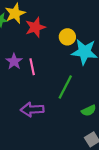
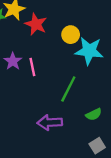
red star: (35, 27) -> (36, 24), turned -30
purple arrow: (32, 109) -> (50, 123), moved

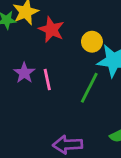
green line: (68, 89) -> (89, 88), moved

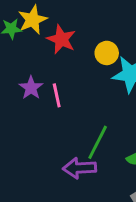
green line: (89, 88) -> (98, 142), moved

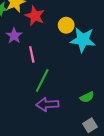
purple star: (31, 88) -> (14, 36), moved
green line: (98, 142) -> (42, 80), moved

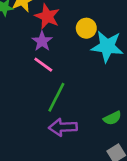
purple star: (14, 36) -> (42, 41), moved
pink line: (32, 54) -> (43, 65), turned -42

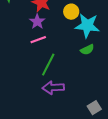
pink line: (43, 65) -> (38, 40), turned -56
green semicircle: (112, 118) -> (87, 50), moved

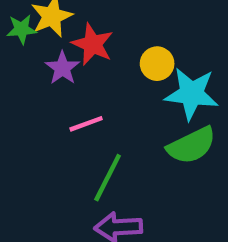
purple star: (37, 22) -> (62, 68), moved
green semicircle: (87, 50) -> (192, 145), size x1.6

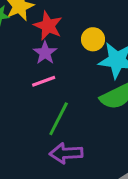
purple star: (62, 68) -> (45, 53), moved

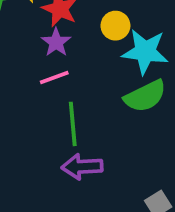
green line: (59, 119) -> (73, 124), turned -32

